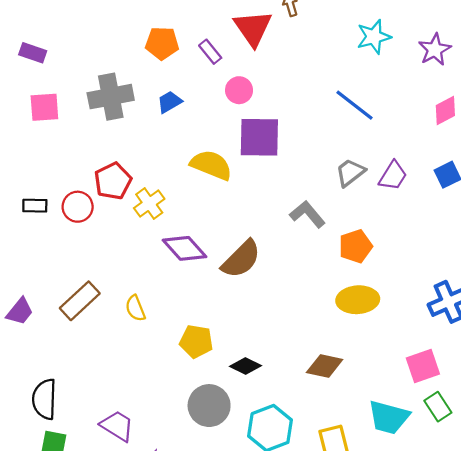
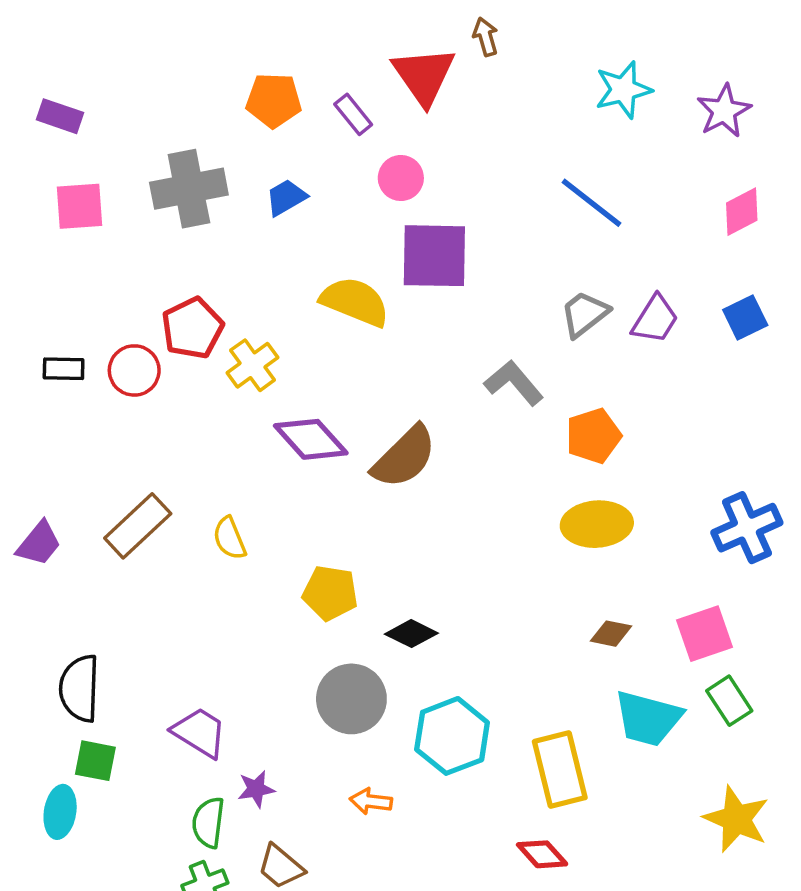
brown diamond: (325, 366) -> (611, 634), moved, size x0.7

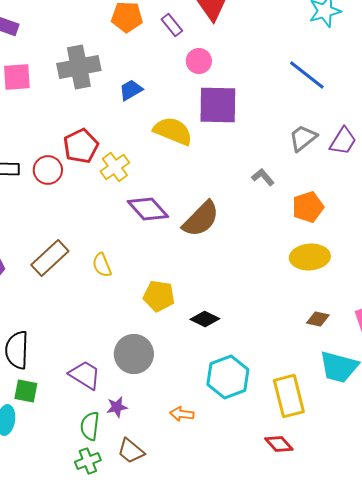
blue trapezoid: (286, 197) -> (131, 90), moved
gray L-shape: (514, 383) -> (263, 177), size x0.7
gray circle: (351, 699) -> (134, 354), moved

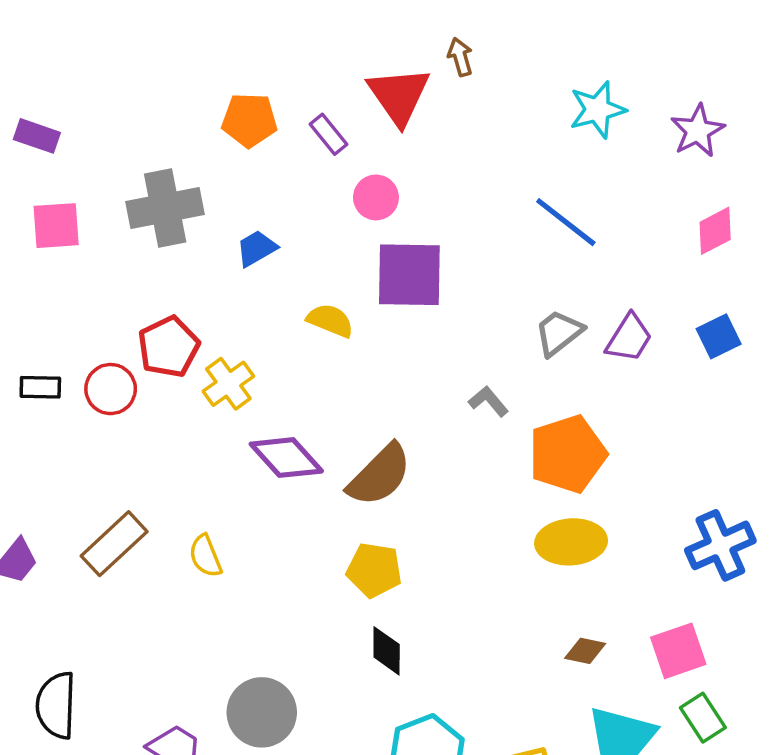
yellow semicircle: (173, 131) -> (330, 320), size x0.7
orange pentagon: (308, 207) -> (568, 454), size x1.4
yellow pentagon: (159, 296) -> (374, 570), moved
black diamond: (205, 319) -> (387, 651), turned 64

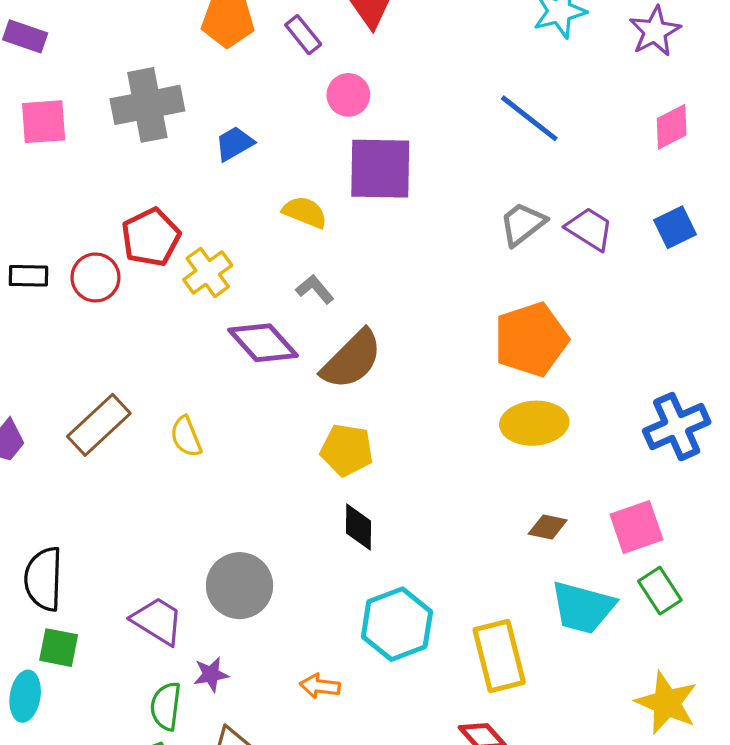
purple trapezoid: (629, 338) -> (590, 229), turned -90
gray L-shape: (488, 401) -> (315, 289), moved

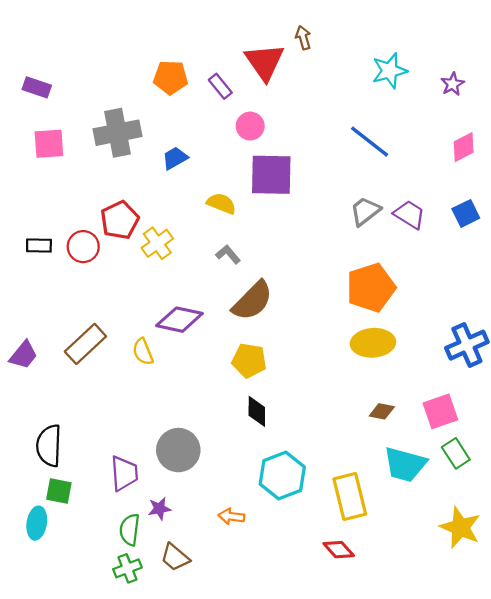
purple star: (655, 31) -> (453, 84), size x0.7
purple diamond: (263, 343) -> (179, 320), moved, turned -36
purple trapezoid: (157, 621) -> (124, 473), turned 54

